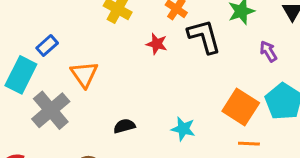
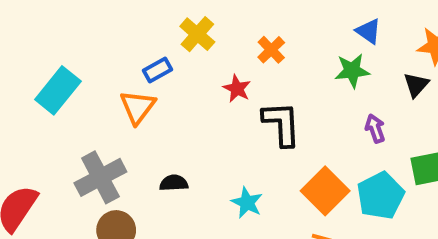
black L-shape: (204, 36) -> (282, 124), moved
blue rectangle: (47, 46) -> (158, 70), moved
gray cross: (51, 110) -> (100, 177), moved

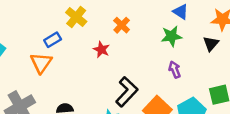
black L-shape: (282, 124) -> (127, 92), moved, turned 48
purple arrow: (375, 129) -> (175, 70), moved

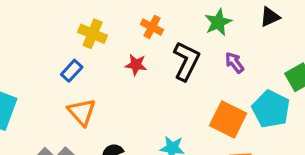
black triangle: (211, 44) -> (270, 17), turned 42
orange triangle: (41, 63) -> (82, 112), moved
black L-shape: (127, 92) -> (186, 61), moved

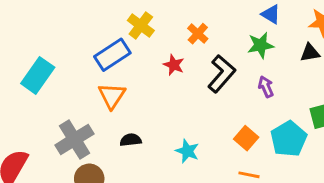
blue rectangle: (72, 71) -> (112, 55), size x1.6
orange square: (228, 119) -> (246, 138), size x0.7

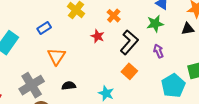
blue rectangle: (112, 55) -> (44, 28), moved, size x0.6
orange square: (246, 138) -> (129, 71), moved

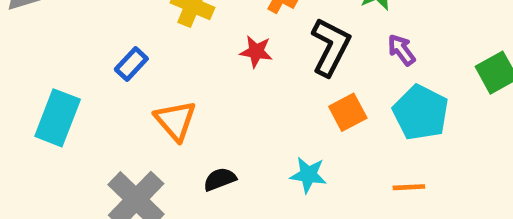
orange square: (129, 71) -> (348, 112), turned 35
cyan pentagon: (173, 86) -> (421, 113), moved

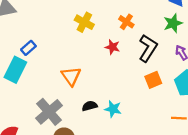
blue rectangle: (131, 64) -> (28, 48), moved
cyan star: (308, 175) -> (113, 109), moved

